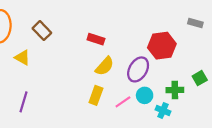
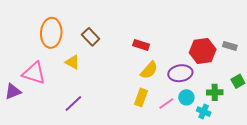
gray rectangle: (195, 23) -> (230, 46), moved
purple ellipse: (138, 69) -> (180, 73), turned 50
purple line: (24, 102) -> (73, 103), turned 30

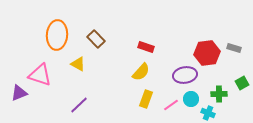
yellow semicircle: (149, 70) -> (141, 72), moved

